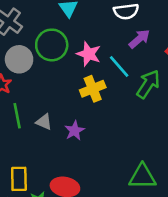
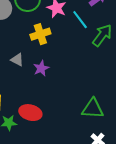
yellow cross: (93, 89) -> (40, 34), moved

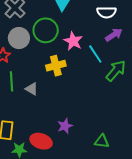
purple star: (41, 68) -> (65, 126), moved
green triangle: (93, 109) -> (102, 141), size x0.7

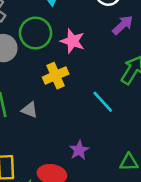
cyan line: (95, 54) -> (103, 102), moved

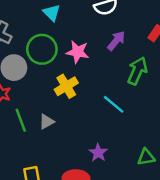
purple arrow: (123, 25) -> (116, 41), moved
gray triangle: (30, 110) -> (47, 122), turned -42

